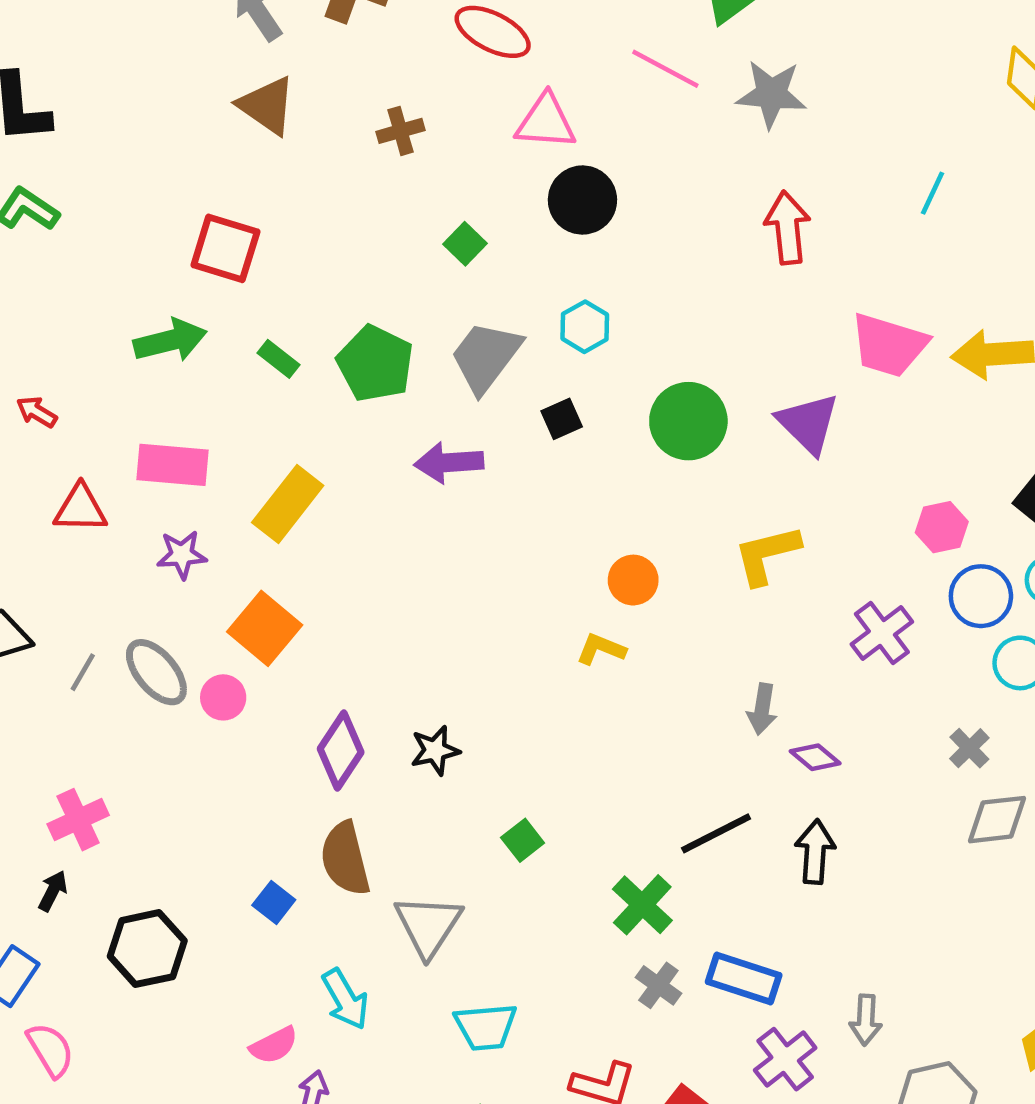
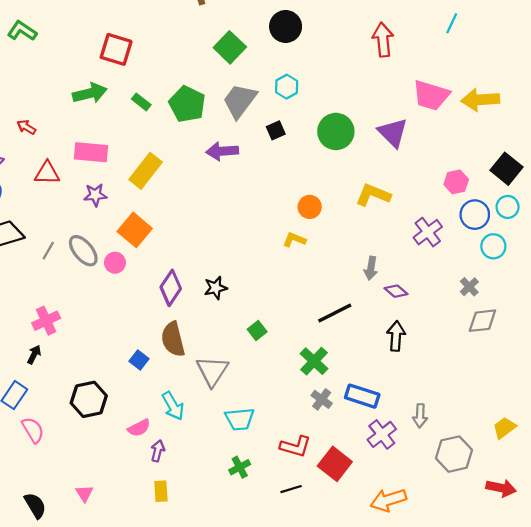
green square: (465, 244) -> (230, 47), size x1.6
yellow L-shape: (767, 555) -> (373, 195), turned 36
black line: (716, 833) -> (335, 313), moved
black hexagon: (147, 949) -> (89, 399), moved

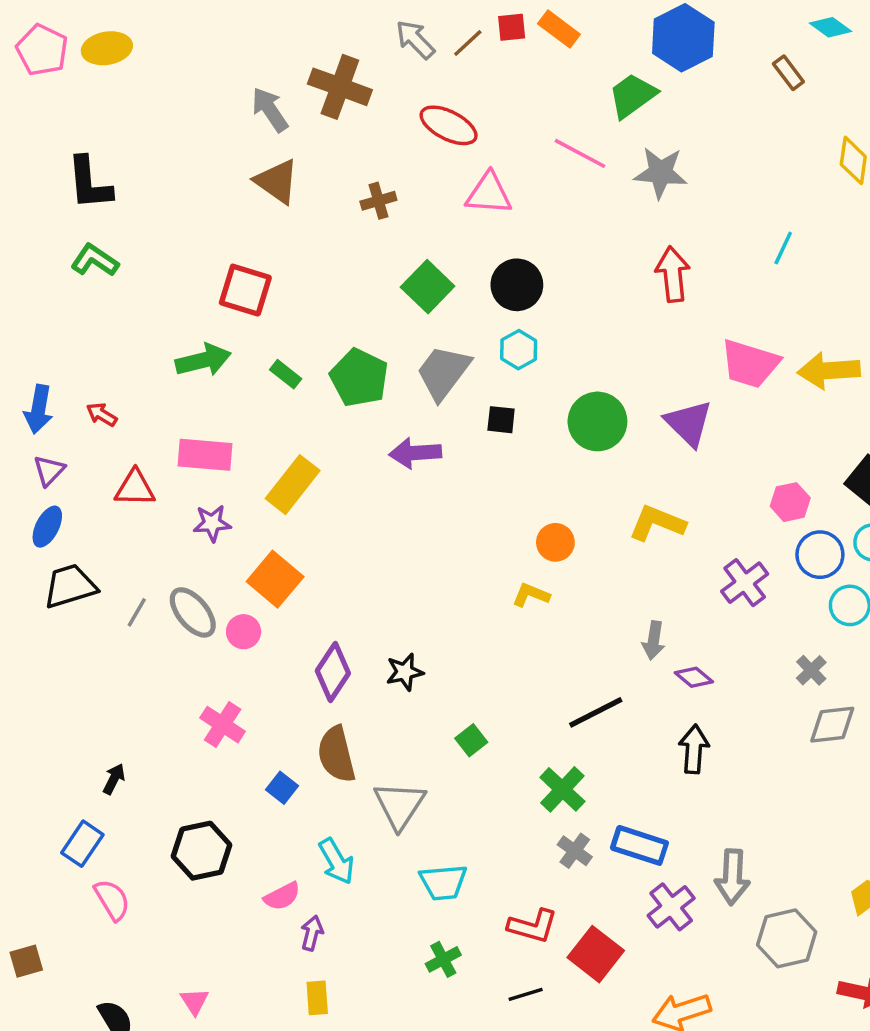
black circle: (286, 26) -> (517, 285), moved
black square: (276, 130) -> (501, 420), turned 30
pink cross: (46, 321) -> (223, 725), moved, turned -32
gray arrow: (420, 416) -> (732, 877), size x1.4

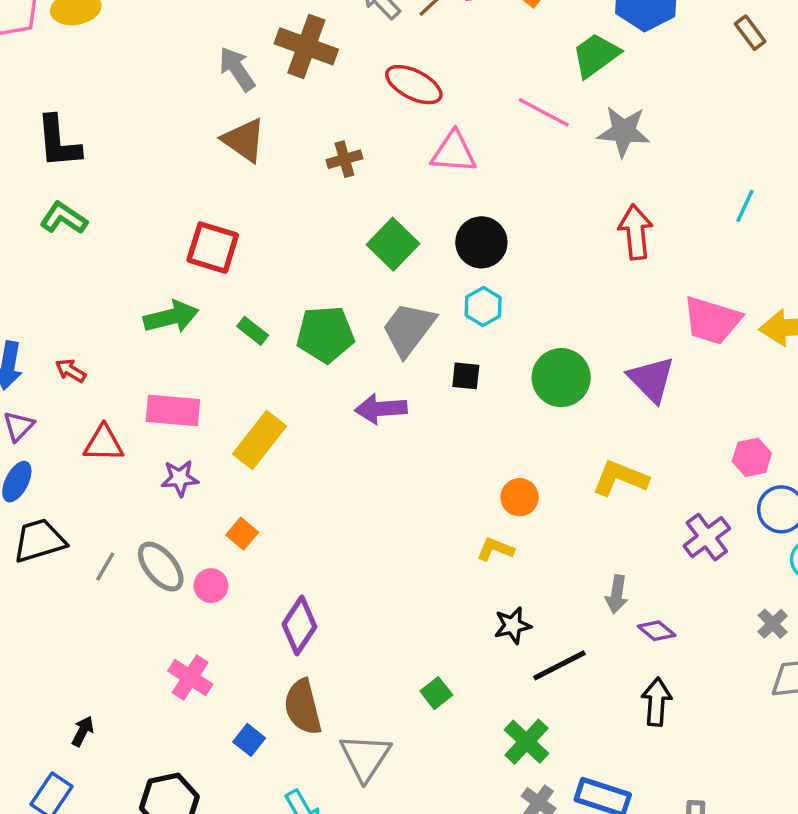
green pentagon: (359, 378) -> (325, 334), turned -30
orange square: (275, 579) -> (242, 534), size x0.6
black star: (405, 672) -> (513, 625), moved

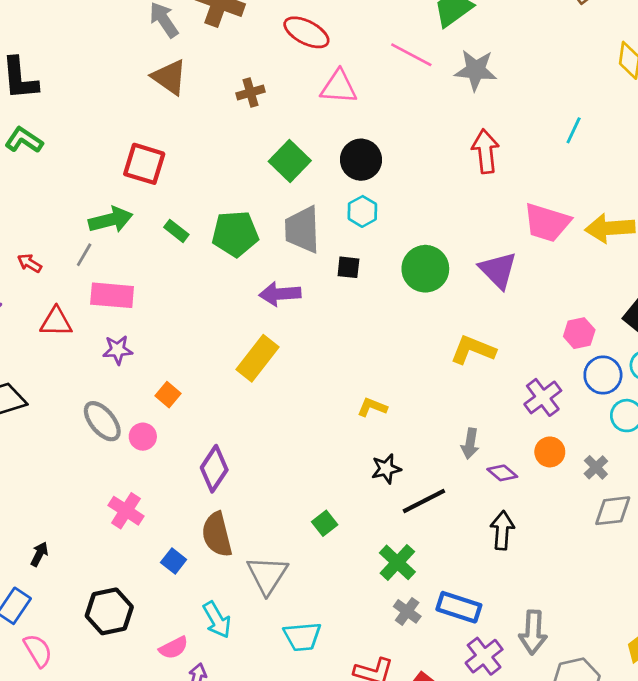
gray trapezoid: (409, 329) -> (302, 230), turned -39
yellow rectangle: (260, 440) -> (257, 358), moved
orange circle: (520, 497) -> (550, 452), moved
gray line: (105, 567) -> (84, 255), moved

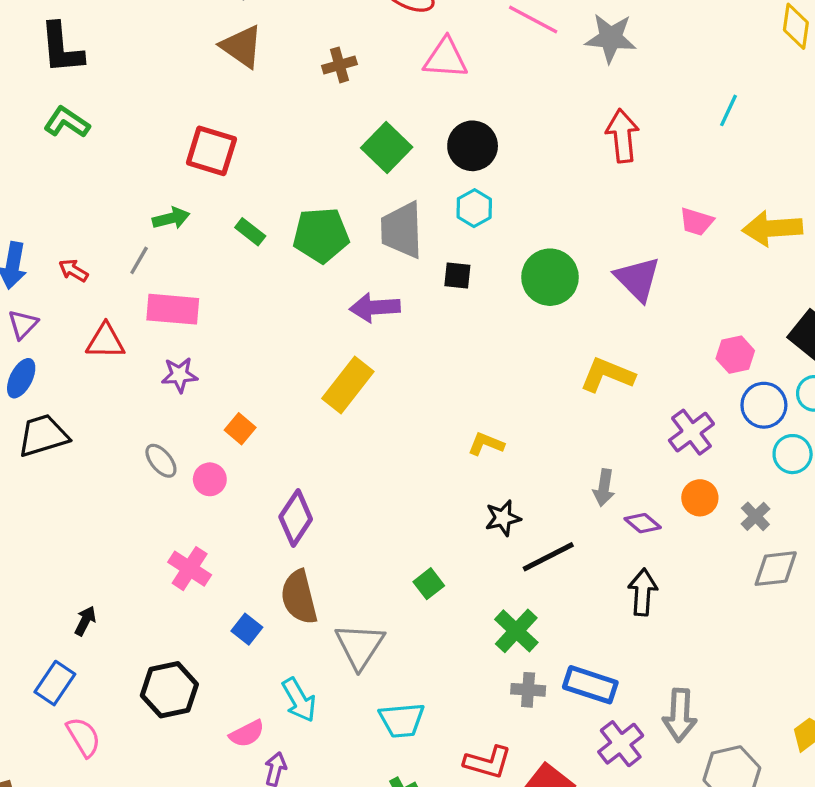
green arrow: (111, 220) -> (171, 218), size x0.7
pink trapezoid: (547, 223) -> (697, 222), size x0.6
gray ellipse: (102, 421) -> (161, 461), size x0.7
gray cross: (407, 611) -> (528, 690), turned -32

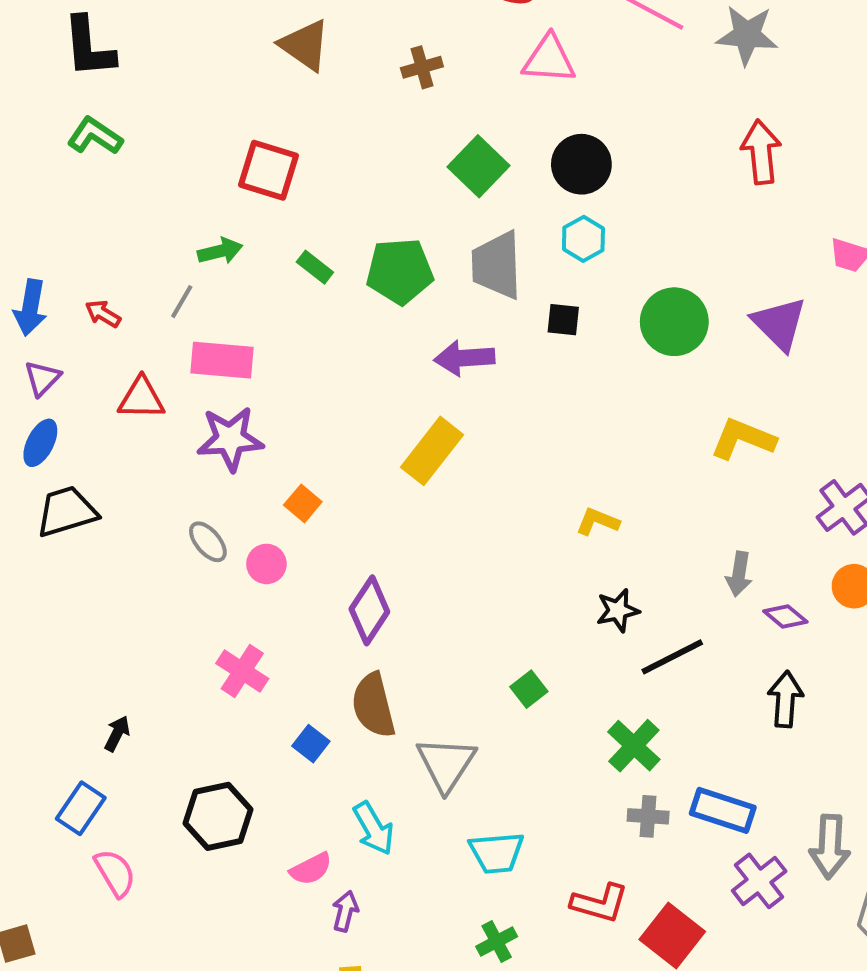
purple star: (179, 375) -> (230, 439), size x1.5

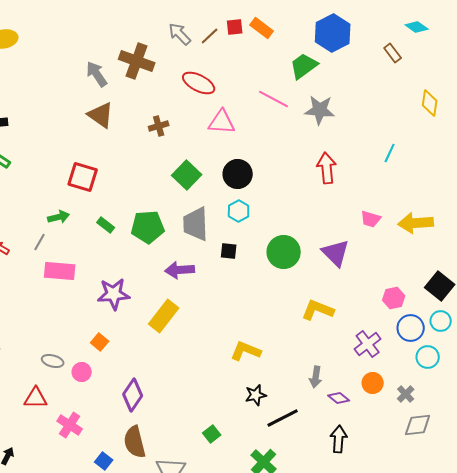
red triangle: (141, 398) -> (36, 398), moved
purple star: (230, 439) -> (114, 294), moved
yellow L-shape: (598, 522) -> (246, 351), size x1.4
gray ellipse: (208, 542) -> (53, 361), turned -35

